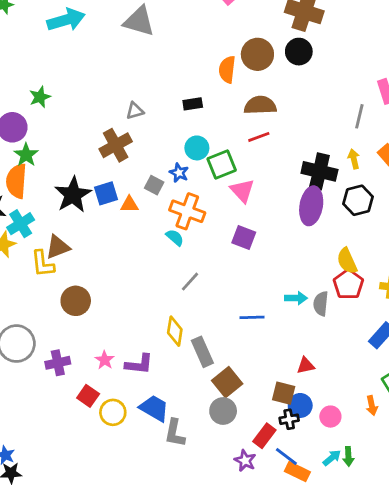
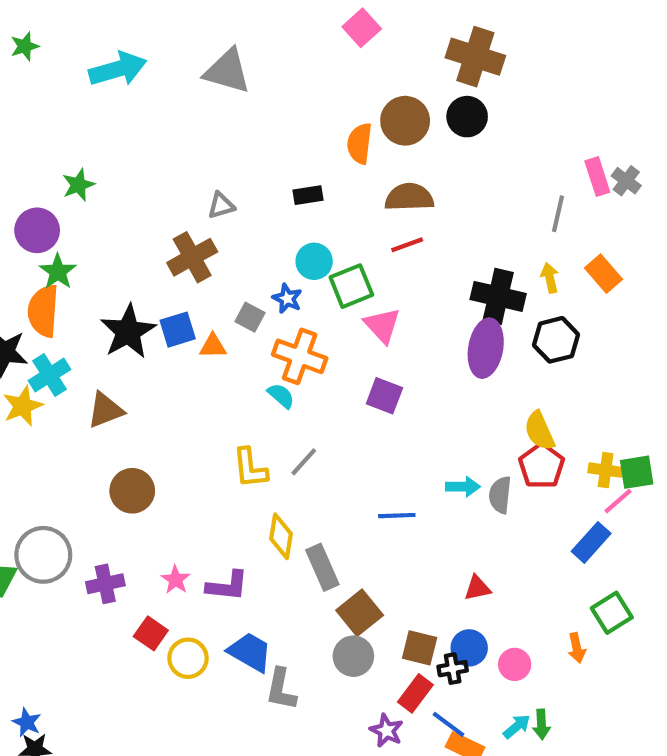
yellow L-shape: (43, 264) -> (250, 468), moved
brown square: (284, 393) -> (420, 648), moved

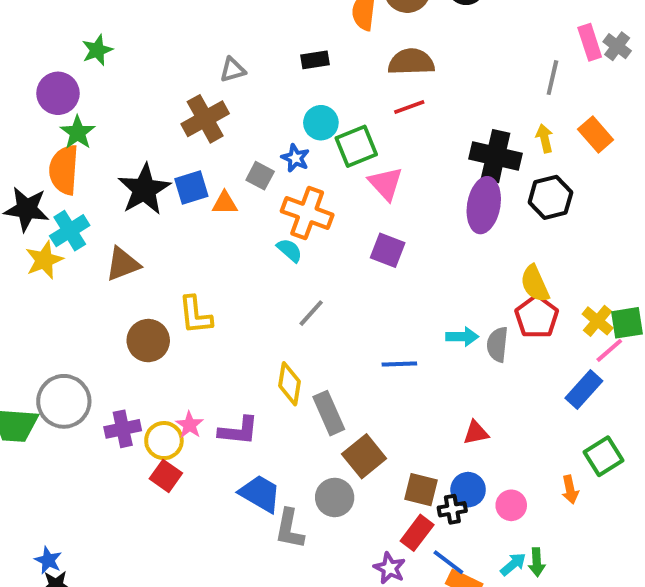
yellow L-shape: (250, 468) -> (195, 315), moved
yellow cross: (606, 470) -> (598, 321), turned 32
gray circle: (353, 656) -> (335, 497), moved
yellow circle: (188, 658) -> (164, 441), moved

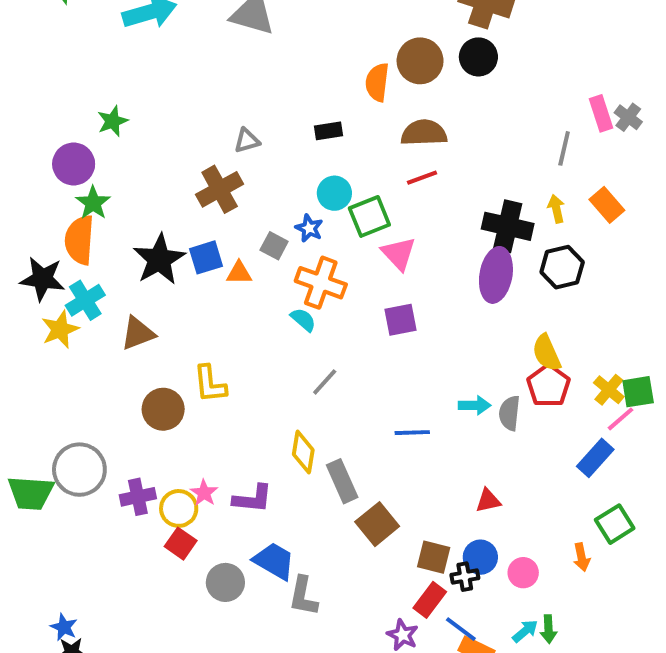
purple square: (388, 250) -> (401, 320), turned -32
gray circle: (335, 497) -> (225, 582), moved

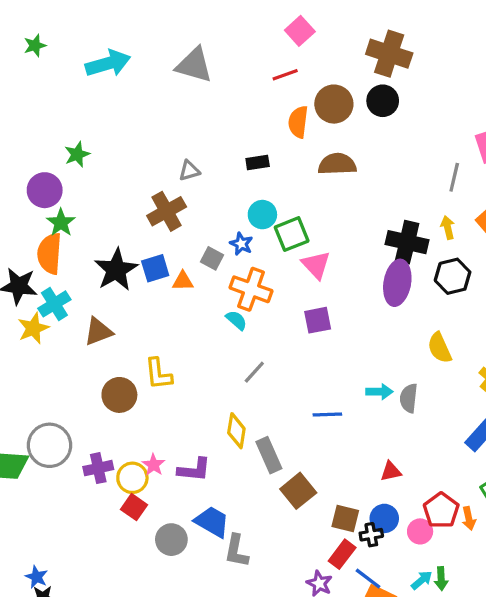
red line: (422, 178) -> (285, 75), moved
red pentagon: (548, 386) -> (441, 510), moved

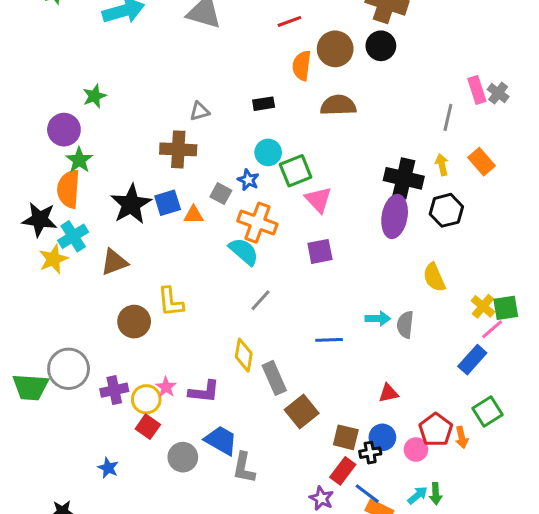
brown cross: (167, 211) -> (178, 149), turned 32
cyan semicircle: (236, 320) -> (244, 251), size x1.5
blue star: (37, 577) -> (108, 468), moved

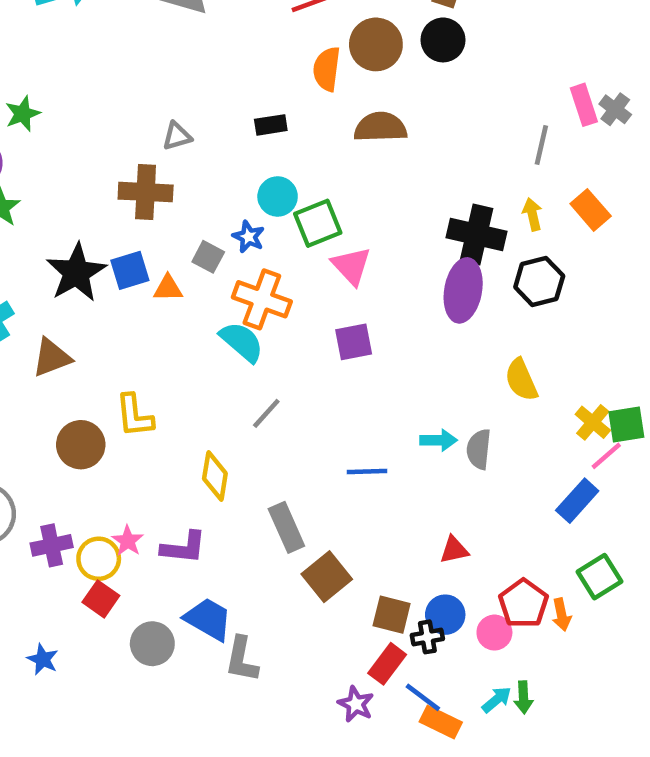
yellow diamond: (244, 355) -> (215, 476), moved

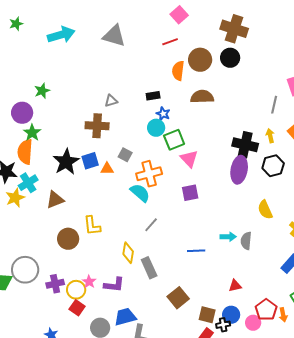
blue star: (248, 237) -> (163, 114), moved
orange cross: (262, 299) -> (149, 174), turned -35
gray rectangle: (286, 527) -> (149, 268), moved
blue trapezoid: (208, 619) -> (125, 317), turned -45

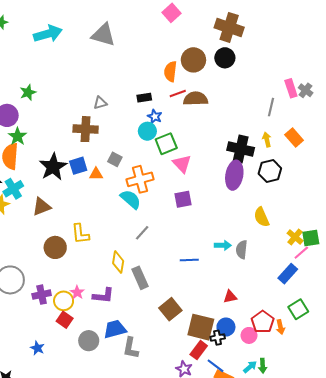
red line: (170, 42) -> (178, 93), moved
brown square: (207, 315) -> (201, 327), size x1.5

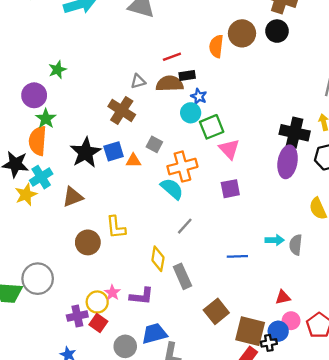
red line: (178, 93) -> (172, 57), moved
brown semicircle: (196, 99) -> (170, 84), moved
brown cross: (86, 129) -> (122, 110), turned 30
purple cross: (42, 295) -> (77, 316), moved
pink circle: (249, 335) -> (291, 321), moved

